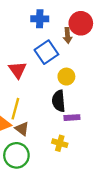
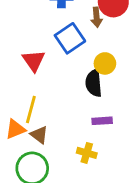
yellow circle: (66, 77) -> (105, 63), moved
black semicircle: (59, 101) -> (94, 83), moved

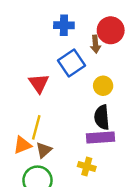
black semicircle: (94, 83) -> (102, 117), moved
purple rectangle: (102, 121) -> (101, 137), size x1.5
brown triangle: (39, 135) -> (44, 150), turned 42

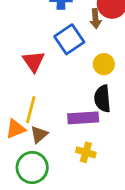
purple rectangle: (101, 137) -> (83, 118), moved

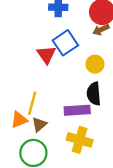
brown arrow: (96, 19) -> (101, 30), moved, turned 70
red triangle: (34, 61) -> (46, 55), moved
yellow cross: (86, 152) -> (80, 140), size x1.5

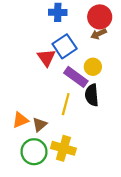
yellow line: (32, 103) -> (66, 104), moved
purple rectangle: (77, 110) -> (76, 77), moved, turned 40
yellow cross: (80, 140) -> (63, 148), moved

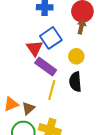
brown arrow: (99, 34) -> (81, 27), turned 128
purple rectangle: (76, 77) -> (46, 66), moved

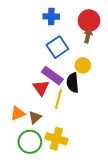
red triangle: (34, 48) -> (41, 88), moved
black semicircle: (75, 82) -> (73, 83), moved

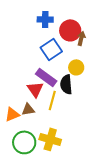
red circle: (89, 21) -> (70, 30), moved
brown triangle: (35, 117) -> (28, 109), moved, turned 32

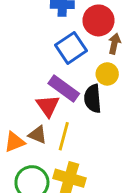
brown arrow: (81, 38) -> (114, 44), moved
yellow line: (52, 100) -> (64, 136), moved
brown triangle: (28, 109) -> (38, 135), turned 32

